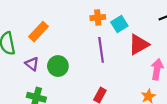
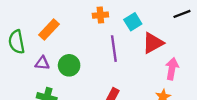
orange cross: (98, 18) -> (100, 15), moved
purple triangle: (32, 64) -> (42, 63), turned -32

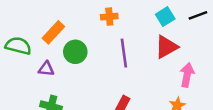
cyan square: (133, 22) -> (165, 17), moved
green semicircle: (17, 42) -> (18, 46), turned 115
green circle: (69, 65) -> (75, 52), moved

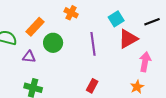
black line: (198, 15) -> (152, 22), moved
orange cross: (109, 17) -> (71, 13), moved, turned 32
cyan square: (165, 17) -> (116, 19), moved

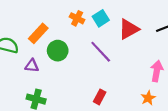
cyan square: (116, 19) -> (101, 18), moved
red triangle: (128, 39) -> (129, 29), moved
purple line: (93, 44) -> (101, 52), turned -35

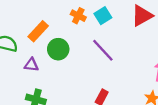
red triangle: (129, 29) -> (142, 16), moved

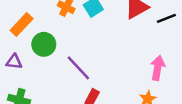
purple line: (103, 50) -> (78, 68), moved

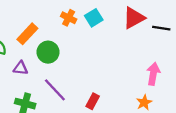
black line: (166, 18) -> (161, 28), turned 30
purple line: (78, 68) -> (55, 90), moved

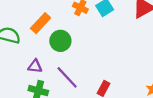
purple triangle: (21, 68) -> (35, 66), moved

